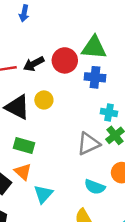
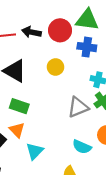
black arrow: (34, 64) -> (32, 32), turned 36
yellow circle: (44, 100) -> (56, 67), moved

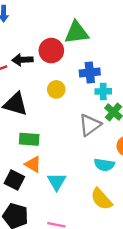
blue cross: (87, 47) -> (90, 73), moved

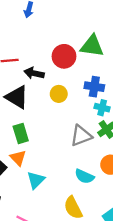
black arrow: (22, 60) -> (34, 73), moved
green rectangle: (29, 139) -> (21, 133), turned 54

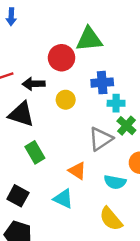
orange triangle: (18, 158) -> (77, 171), moved
cyan triangle: (36, 180) -> (63, 199), turned -36

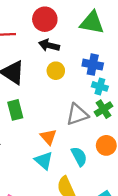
red circle: (62, 58) -> (45, 19), moved
black arrow: (34, 84) -> (49, 45), moved
cyan semicircle: (115, 182) -> (79, 156), turned -144
cyan triangle: (63, 199) -> (44, 161), moved

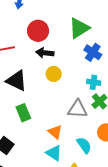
green triangle: (92, 23) -> (79, 28), turned -35
blue cross: (93, 65) -> (93, 52), moved, turned 30
gray triangle: (77, 114) -> (77, 109), turned 30

